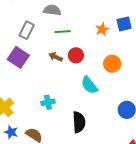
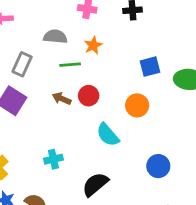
blue square: (124, 24) -> (150, 67), moved
orange star: (102, 29) -> (93, 45), moved
black semicircle: (79, 122) -> (95, 184), turned -125

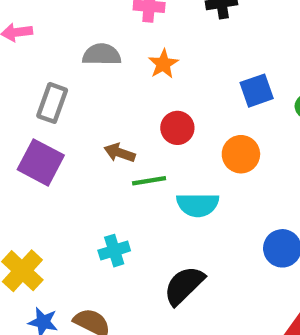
green line: (70, 65) -> (149, 181), moved
red circle: (89, 96) -> (177, 128), moved
cyan semicircle: (108, 135) -> (198, 205), turned -45

